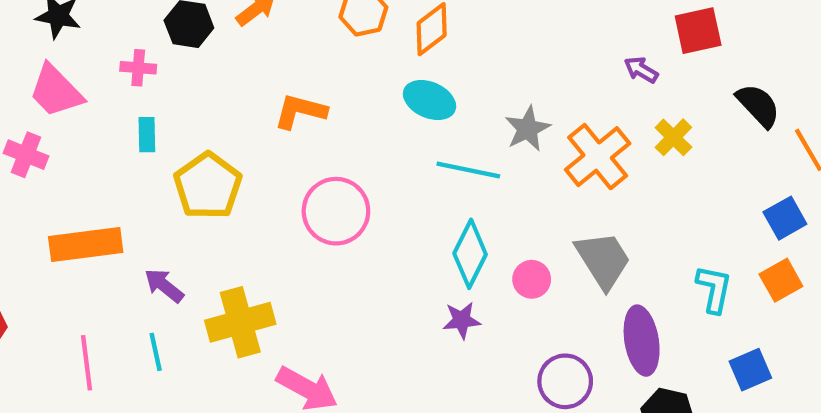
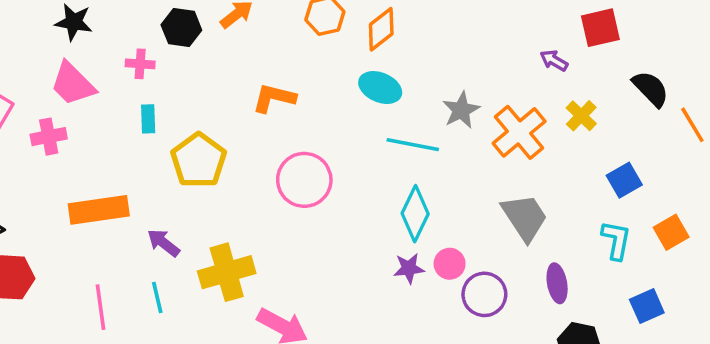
pink cross: (26, 155) -> (49, 137), turned -32
blue square: (785, 218) -> (624, 180), moved
pink circle: (532, 279) -> (450, 264), moved
purple ellipse: (642, 341) -> (557, 283), size x0.7
purple circle: (565, 381) -> (484, 294), moved

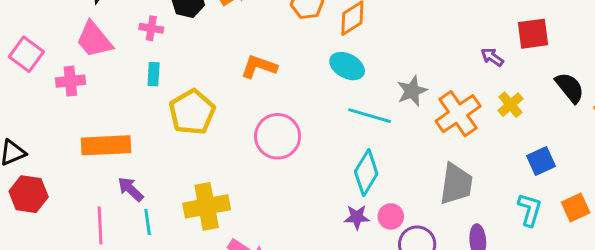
gray trapezoid: (525, 217) -> (456, 184), turned 36
purple arrow: (164, 243) -> (131, 189), moved

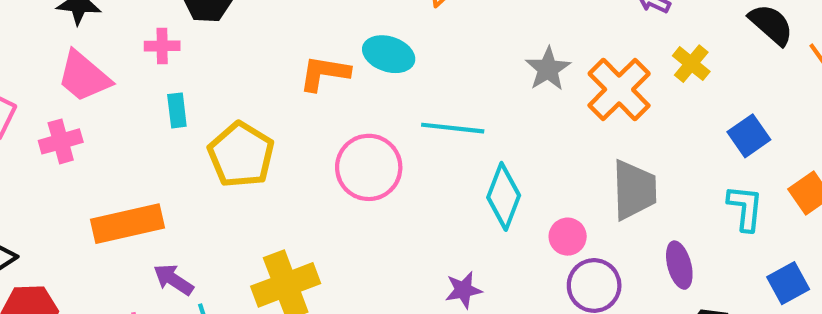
cyan ellipse: (347, 66) -> (389, 54), moved
cyan line: (370, 116) -> (453, 128), moved
pink circle: (391, 216) -> (568, 237), moved
purple star: (357, 217) -> (463, 290), moved

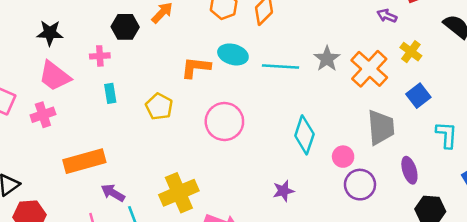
cyan line: (453, 128) -> (280, 67), moved
blue square: (749, 136) -> (418, 96), moved
yellow pentagon: (241, 155) -> (159, 107), moved, size x0.7

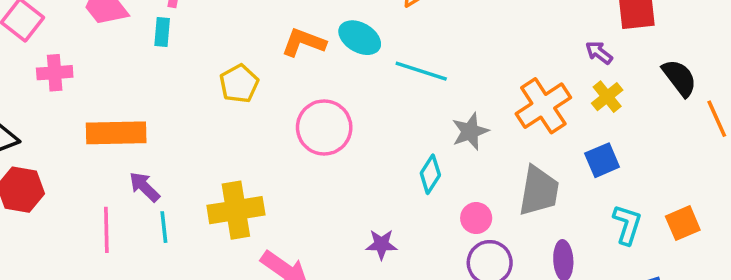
purple arrow: (387, 16) -> (599, 53), moved
gray star: (327, 59) -> (470, 131), moved
cyan rectangle: (110, 93) -> (162, 32), moved
pink cross: (43, 115) -> (55, 73), moved
cyan diamond: (304, 135) -> (430, 174), size x0.7

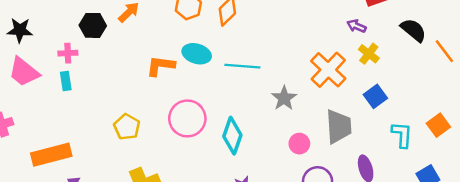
yellow pentagon: (239, 84) -> (127, 127), moved
cyan diamond: (430, 174) -> (232, 136), moved, size x1.4
pink circle: (476, 218) -> (299, 144), moved

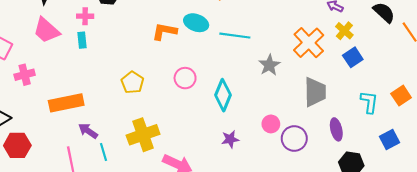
blue square: (375, 96) -> (353, 57), moved
pink circle: (187, 118) -> (185, 78), size x0.7
pink circle: (299, 144) -> (271, 124), moved

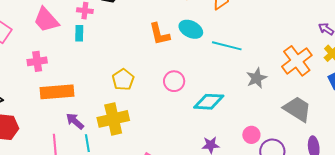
orange L-shape: (164, 31) -> (159, 34), turned -120
pink cross: (25, 75) -> (37, 61), moved
gray trapezoid: (315, 92) -> (297, 109), turned -64
cyan diamond: (223, 95) -> (209, 102), turned 64
yellow cross: (143, 135) -> (113, 119), moved

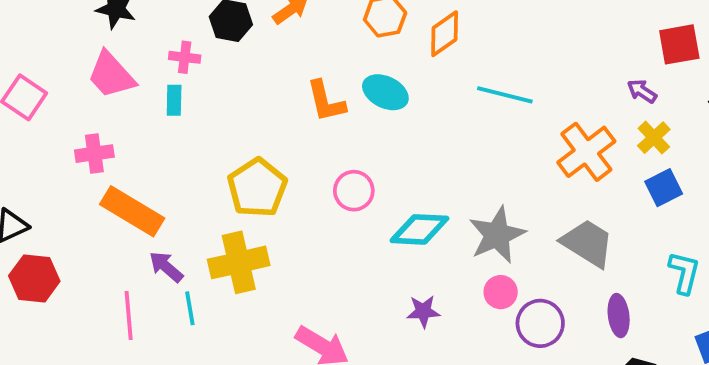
cyan line: (227, 46) -> (505, 95), moved
gray star: (257, 78) -> (497, 235), moved, size x1.4
yellow pentagon: (123, 80) -> (257, 188), size x1.4
orange rectangle: (57, 92) -> (132, 211), turned 36

